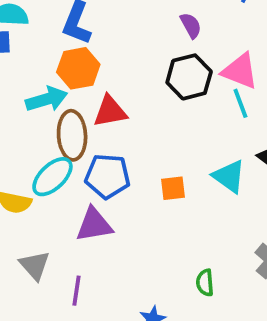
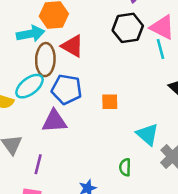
red triangle: (110, 111) -> (72, 46), turned 35
cyan triangle: (229, 176) -> (147, 134), moved

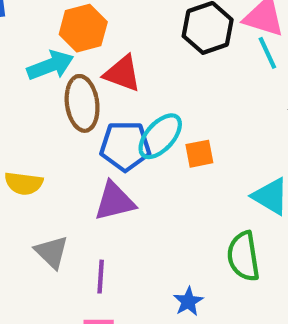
cyan ellipse: (29, 86) -> (160, 136), moved
green semicircle: (125, 167) -> (243, 256), size x1.6

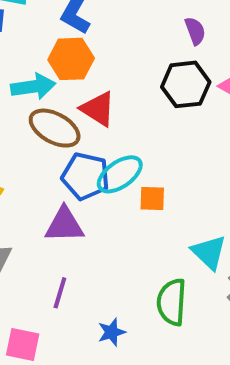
brown ellipse: (82, 103) -> (55, 128), turned -66
purple line: (101, 277) -> (60, 293), moved

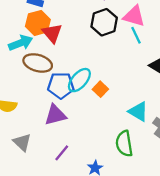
red triangle: (98, 109) -> (52, 33), moved, turned 30
orange square: (152, 199) -> (100, 89), turned -35
purple line: (60, 293) -> (62, 153), turned 36

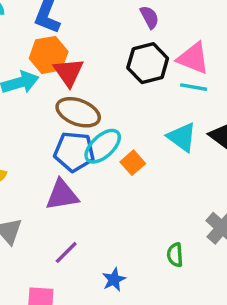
cyan line: (136, 35) -> (194, 87), turned -60
brown ellipse: (38, 63) -> (78, 112), moved
cyan triangle: (138, 112) -> (182, 137), moved
green semicircle: (124, 144) -> (175, 255), moved, size x0.6

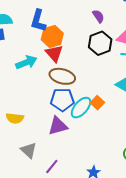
orange hexagon: (49, 55) -> (52, 36), moved
cyan ellipse: (103, 146) -> (81, 108), moved
purple line: (66, 252) -> (52, 167), moved

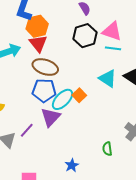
purple triangle: (58, 126) -> (50, 117), moved, turned -35
purple line: (52, 167) -> (27, 130), moved

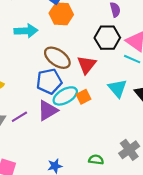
red triangle: (38, 43) -> (87, 65), moved
blue pentagon: (44, 91) -> (49, 81), turned -30
green semicircle: (107, 149) -> (96, 160), turned 88

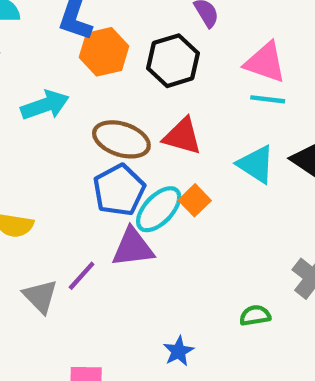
black hexagon: (107, 38) -> (173, 61), moved
red triangle: (87, 65) -> (182, 136), turned -36
purple triangle: (48, 110) -> (133, 247), turned 40

